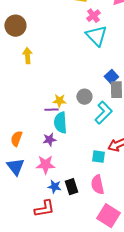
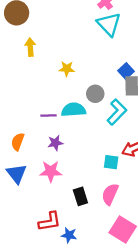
yellow star: (59, 101) -> (67, 69), moved
purple line: (51, 110) -> (48, 115), moved
cyan semicircle: (60, 123) -> (74, 110), moved, turned 90
pink semicircle: (97, 185) -> (110, 194), turned 36
blue star: (54, 187) -> (69, 235), moved

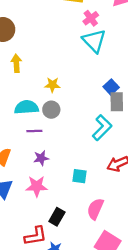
gray circle: (95, 94) -> (51, 110), moved
cyan semicircle: (74, 110) -> (26, 107), moved
cyan square: (111, 162) -> (80, 176), moved
black rectangle: (80, 196) -> (57, 217), moved, turned 48

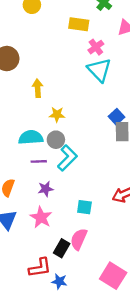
yellow arrow: (16, 63) -> (38, 88), moved
cyan L-shape: (102, 128) -> (67, 158), moved
pink star: (37, 186) -> (41, 217), turned 30
pink semicircle: (95, 209) -> (79, 239), moved

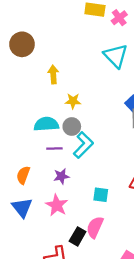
pink cross: (96, 47) -> (119, 18), moved

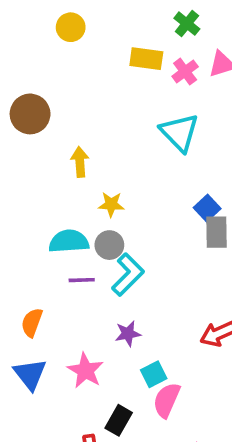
purple star: (61, 176) -> (128, 334), moved
cyan square: (101, 195) -> (154, 374), moved, turned -35
pink semicircle: (95, 227) -> (167, 400), moved

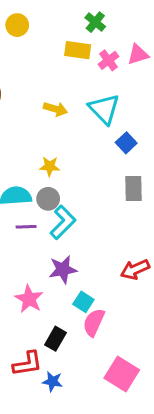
green cross: (187, 24) -> (95, 22), moved
yellow arrow: (80, 162) -> (55, 109), moved, turned 110
blue square: (207, 208) -> (126, 143), moved
purple star: (128, 334) -> (63, 269), size x1.4
cyan square: (154, 374) -> (83, 302), turned -30

